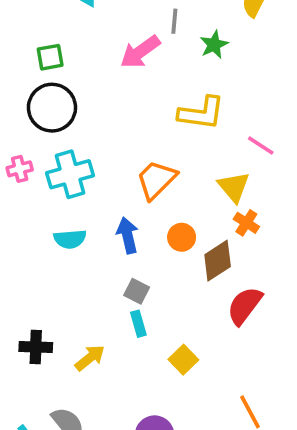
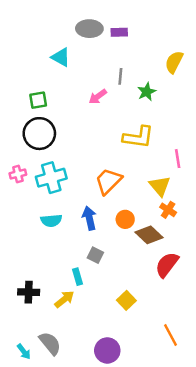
pink arrow: (140, 52) -> (98, 97), size x0.7
pink line: (261, 145) -> (178, 159), turned 48
brown diamond: (218, 261) -> (149, 235), turned 76
cyan rectangle: (138, 324) -> (77, 277), moved

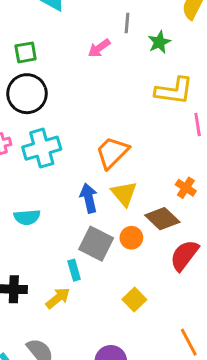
yellow L-shape: (138, 137) -> (174, 91), moved
yellow triangle: (160, 186) -> (124, 194), moved
orange circle: (125, 219) -> (131, 238), moved
cyan semicircle: (51, 221) -> (27, 217), moved
gray square: (95, 255) -> (96, 244), size x1.6

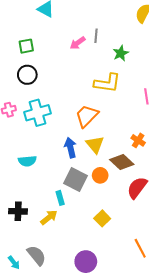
gray line: (127, 23) -> (96, 36), moved
green star: (159, 42) -> (121, 53), moved
yellow L-shape: (174, 91) -> (107, 83), moved
black circle: (27, 94) -> (27, 75), size x0.7

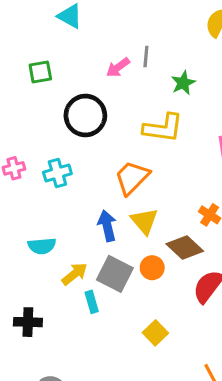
black circle: (27, 75) -> (85, 115), moved, size x1.4
cyan cross: (38, 113) -> (57, 173), size x0.7
yellow arrow: (49, 217) -> (75, 274), moved

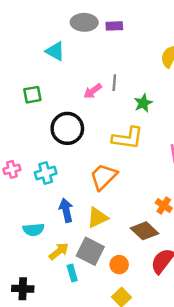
yellow triangle: (144, 221) -> (97, 218), moved, turned 45
blue arrow: (107, 226) -> (66, 210), moved
orange circle: (152, 268) -> (119, 265), moved

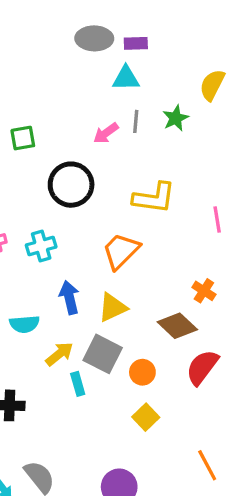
cyan triangle: (55, 51) -> (126, 78), moved, turned -30
green star: (143, 103) -> (176, 118), moved

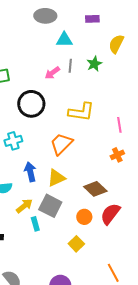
purple rectangle: (136, 43) -> (92, 19), moved
orange cross: (204, 291) -> (117, 155), moved, turned 32
orange circle: (142, 372) -> (84, 217), moved

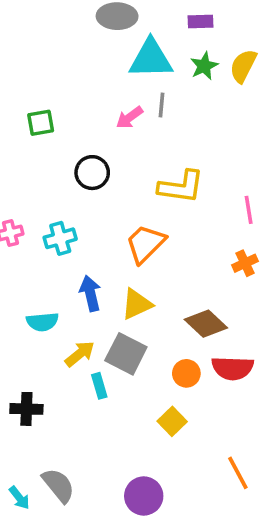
cyan triangle: (64, 40) -> (151, 59), size x1.5
green star: (94, 64) -> (204, 66), moved
black circle: (31, 104) -> (92, 173), size x0.7
red semicircle: (110, 214) -> (233, 368), turned -125

